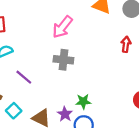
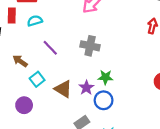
gray cross: (63, 60) -> (90, 46), moved

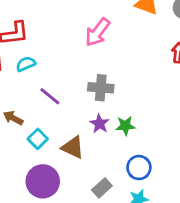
purple star: (86, 88) -> (99, 124), moved
blue circle: (104, 100) -> (139, 168), moved
purple circle: (24, 105) -> (43, 181), moved, size x1.5

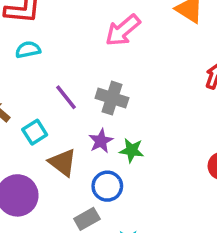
purple line: (50, 96) -> (66, 97), moved
cyan square: (38, 139) -> (35, 132), moved
blue circle: (139, 168) -> (107, 186), moved

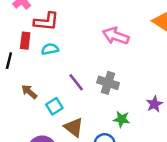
pink arrow: (123, 30) -> (116, 36), turned 60
purple star: (101, 141) -> (154, 104), moved

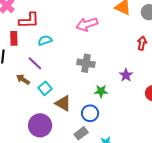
pink arrow: (116, 36) -> (87, 24), turned -30
cyan semicircle: (50, 49) -> (45, 40), moved
purple line: (76, 82) -> (35, 63), moved

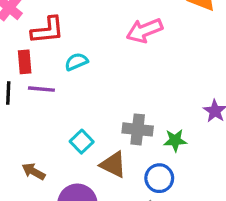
purple line: (35, 63) -> (41, 89), moved, turned -35
gray cross: (86, 63) -> (138, 129), moved
brown arrow: (23, 79) -> (33, 171), moved

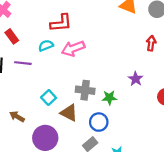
red L-shape: (48, 30) -> (61, 23), moved
pink arrow: (144, 30) -> (73, 48), moved
red rectangle: (25, 62) -> (12, 36), moved, turned -32

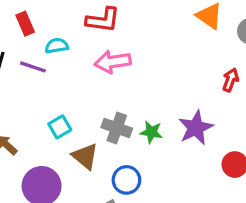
cyan semicircle: (46, 46) -> (57, 46), moved
purple star: (136, 79) -> (196, 128), size x1.5
green star: (109, 98) -> (151, 132), moved

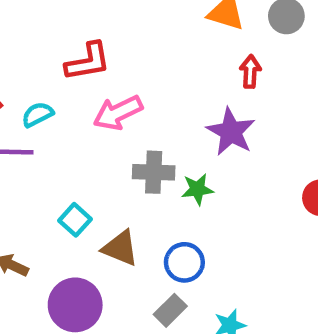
red arrow: (231, 80) -> (250, 72), moved
gray cross: (117, 128) -> (154, 172), moved
purple star: (196, 128) -> (231, 132), moved

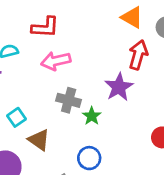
red arrow: (250, 72) -> (138, 55), size x1.5
green star: (197, 189) -> (92, 116), turned 30
blue circle: (184, 262) -> (89, 158), moved

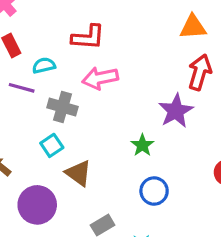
orange triangle: (132, 17) -> (193, 27), turned -35
gray cross: (69, 100) -> (62, 107), moved
blue circle: (89, 158) -> (154, 191), moved

